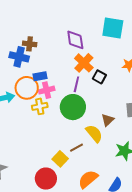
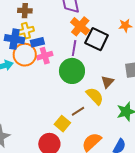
blue cross: (19, 57) -> (14, 39), moved
black square: (99, 77) -> (97, 39), size x1.6
yellow cross: (40, 106) -> (26, 31), moved

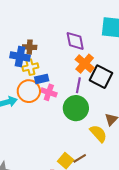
blue cross: (14, 39) -> (20, 57), moved
pink cross: (45, 56) -> (49, 92), turned 35
brown line: (78, 111) -> (80, 158), moved

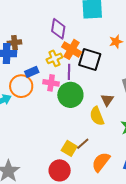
purple diamond: (75, 41) -> (58, 29), turned 30
yellow cross: (30, 67) -> (54, 58), moved
pink cross: (49, 92) -> (51, 83), moved
yellow semicircle: (98, 134) -> (97, 116), turned -150

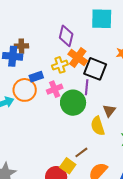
purple line: (69, 72) -> (87, 87), moved
pink cross: (51, 83) -> (55, 89), turned -35
yellow square: (69, 148) -> (68, 166), moved

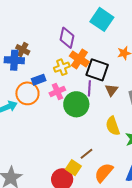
cyan square: (102, 19) -> (102, 19), turned 35
brown cross: (21, 46) -> (23, 50), turned 32
brown triangle: (109, 111) -> (111, 90), moved
yellow semicircle: (98, 126) -> (113, 126), moved

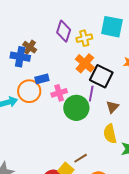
cyan square: (102, 19) -> (112, 27), turned -30
purple diamond: (67, 38) -> (64, 31), moved
yellow cross: (62, 67) -> (84, 38), moved
brown triangle: (111, 90) -> (112, 107), moved

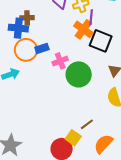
brown cross: (30, 47) -> (27, 18), turned -32
orange circle: (29, 91) -> (26, 50), moved
purple line: (91, 94) -> (91, 17), moved

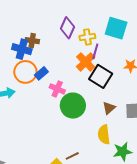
blue rectangle: (42, 48) -> (41, 73), turned -32
pink cross: (60, 61) -> (57, 89), turned 35

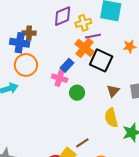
purple diamond: (68, 28) -> (63, 16), turned 50
purple line: (95, 51) -> (93, 36), turned 70
blue rectangle: (41, 73) -> (67, 65), moved
green circle: (73, 106) -> (77, 93), size x0.6

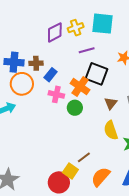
yellow cross: (83, 23) -> (76, 28), moved
brown cross: (29, 33) -> (36, 63), moved
orange cross: (85, 48) -> (80, 87), moved
blue rectangle: (67, 65) -> (51, 75), moved

